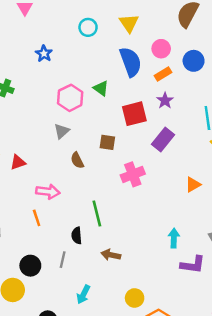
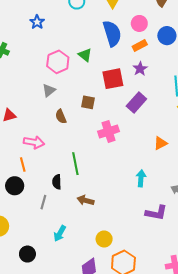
cyan arrow: (174, 238) -> (141, 178), moved
black circle: (30, 266) -> (15, 186), moved

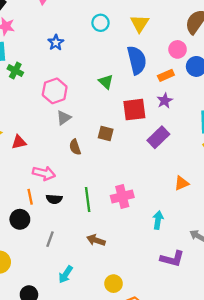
pink circle: (139, 23) -> (178, 49), moved
pink hexagon: (58, 62) -> (55, 91), moved
pink cross: (109, 131) -> (122, 197), moved
black semicircle: (57, 182) -> (54, 199), moved, turned -88

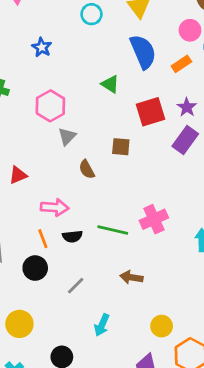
purple star: (165, 101) -> (187, 107), moved
green line: (88, 199) -> (113, 230), turned -60
gray line: (50, 239) -> (76, 286), turned 35

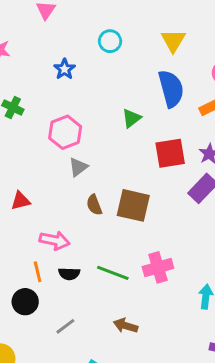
cyan circle: (92, 14) -> (110, 41), moved
green triangle: (110, 84) -> (132, 118), turned 42
brown square: (121, 147) -> (133, 205), moved, size x1.6

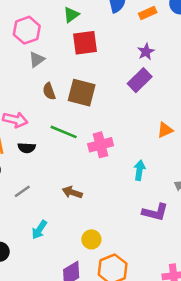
green triangle: (132, 118) -> (71, 15), moved
red square: (170, 153) -> (85, 43), moved
green line: (113, 273) -> (64, 132), moved

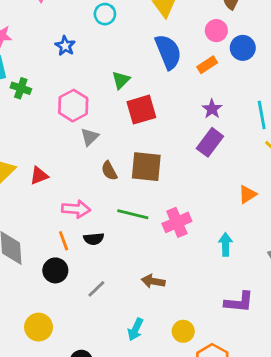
purple L-shape: (155, 212) -> (239, 302), moved
cyan arrow: (39, 230) -> (135, 329), moved

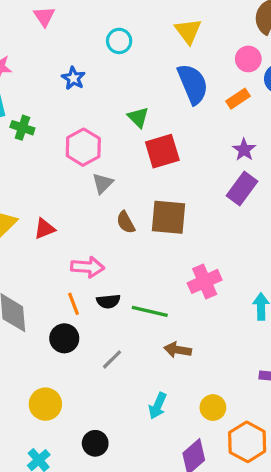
green triangle: (121, 80) -> (138, 117), turned -30
green line: (133, 214) -> (150, 311), moved

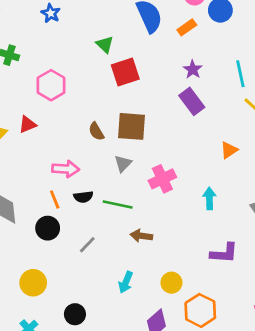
pink hexagon: (83, 147) -> (51, 85), moved
gray triangle: (103, 183) -> (123, 164), moved
purple rectangle: (242, 188) -> (192, 101), turned -72
red triangle: (45, 229) -> (28, 124), moved

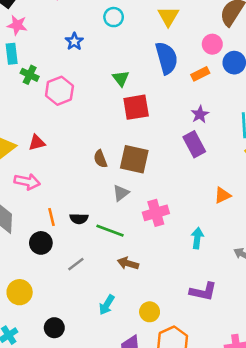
pink hexagon: (51, 85) -> (59, 91), moved
pink arrow: (66, 169) -> (27, 182), moved

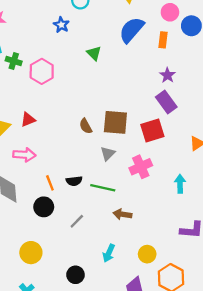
blue star: (74, 41) -> (61, 25), moved
blue semicircle: (167, 58) -> (132, 30), turned -116
orange rectangle: (200, 74) -> (163, 40), turned -49
red square: (136, 107) -> (152, 130), moved
black circle: (54, 328) -> (75, 275), moved

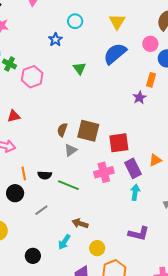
orange rectangle: (163, 40) -> (151, 80), moved
purple rectangle: (166, 102) -> (133, 168), moved
brown semicircle: (86, 126) -> (62, 130), turned 40
gray triangle: (108, 154) -> (71, 150), moved
brown arrow: (122, 214) -> (80, 223), moved

